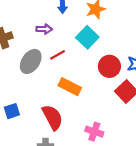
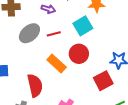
red circle: (109, 66) -> (79, 54), moved

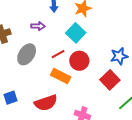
red line: (54, 34) -> (58, 54), moved
red semicircle: (35, 85) -> (46, 103), turned 100

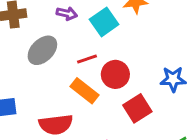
cyan square: (76, 33) -> (104, 22), moved
red square: (110, 80) -> (137, 108), moved

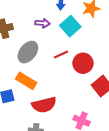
orange rectangle: (84, 91) -> (26, 81), moved

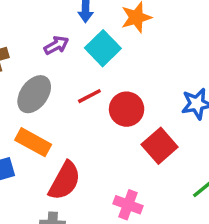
purple arrow: (42, 23) -> (56, 45), turned -32
red semicircle: (44, 105) -> (65, 181), turned -45

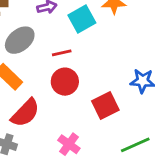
red circle: (127, 109) -> (65, 82), moved

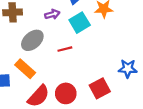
red circle: (65, 82) -> (66, 93), moved

